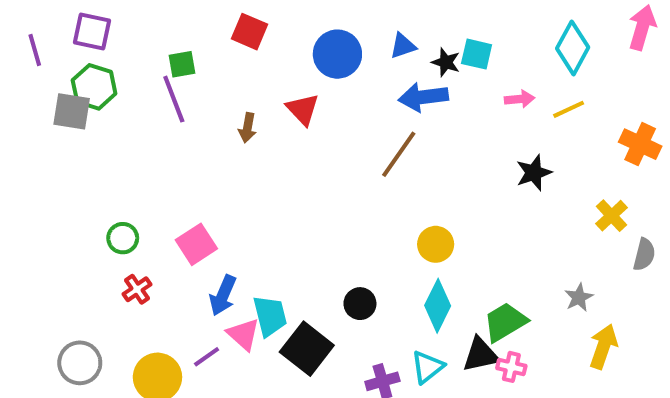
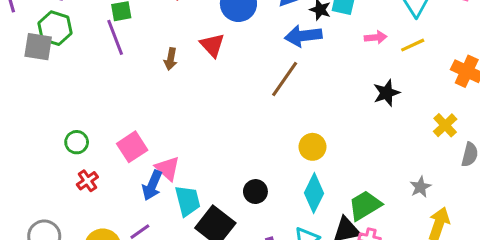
pink triangle: (243, 334) -> (168, 168), moved

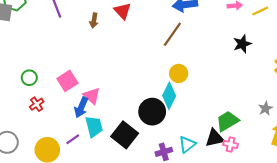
yellow circle: (312, 147) -> (179, 73), moved
black circle: (255, 192) -> (152, 112), size x1.6
cyan diamond: (314, 193) -> (169, 96), moved
cyan trapezoid: (188, 201) -> (94, 126), moved

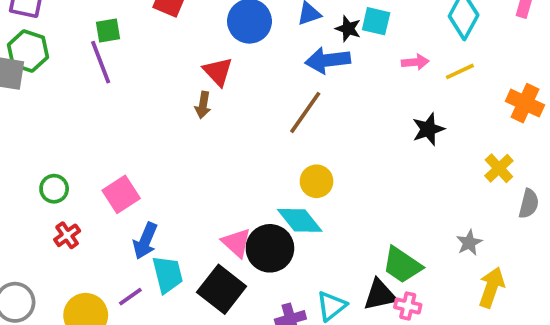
brown arrow: (94, 21) -> (203, 105), moved
pink triangle: (92, 96) -> (236, 243), moved
cyan diamond: (169, 96) -> (300, 220), turned -65
green trapezoid: (227, 121) -> (402, 265), turned -115

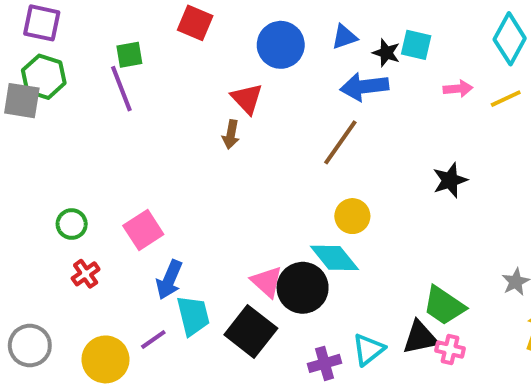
black star: (428, 129) -> (450, 180), moved

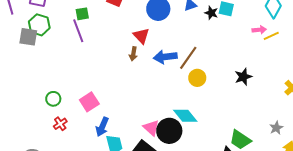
blue arrow: (364, 87) -> (165, 57), moved
pink arrow: (458, 89) -> (259, 30), moved
yellow circle: (352, 216) -> (197, 78), moved

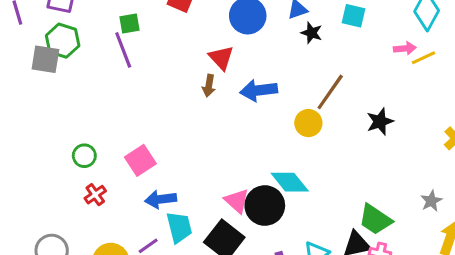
black star: (211, 13) -> (311, 33), moved
brown line: (188, 58) -> (330, 92), moved
blue arrow: (102, 127) -> (161, 199), turned 60

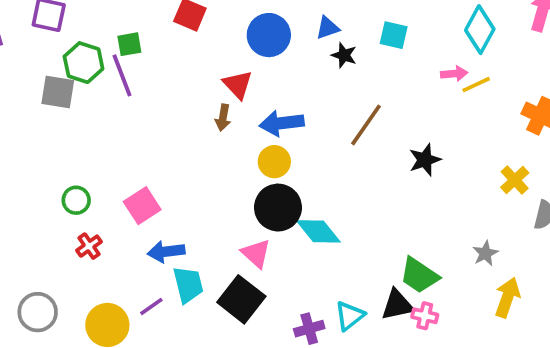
green hexagon: (63, 41) -> (84, 63), moved
gray square: (45, 59) -> (58, 92), moved
yellow circle: (308, 123) -> (274, 162), moved
black circle: (265, 206) -> (278, 208), moved

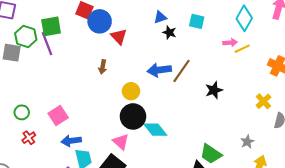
blue circle: (269, 35) -> (100, 21), moved
green square: (129, 44) -> (51, 26), size x1.5
red triangle: (238, 85) -> (119, 37), moved
blue arrow: (282, 123) -> (159, 70), moved

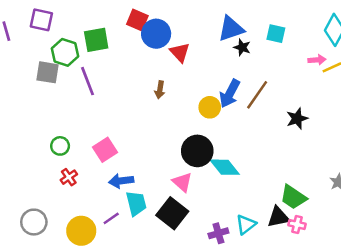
blue triangle: (160, 17) -> (231, 29), size x1.6
purple line: (47, 44) -> (87, 81), moved
blue arrow: (159, 70) -> (230, 94), turned -55
yellow circle: (131, 91) -> (210, 107), moved

